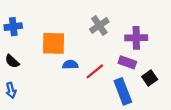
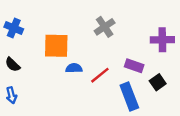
blue cross: (13, 27) -> (14, 28), turned 30
purple cross: (136, 38) -> (162, 40), moved

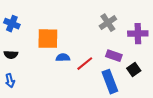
gray cross: (105, 27) -> (108, 23), moved
black semicircle: (13, 65) -> (11, 55), turned -40

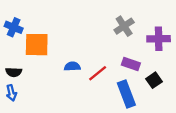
orange square: (48, 39) -> (37, 45), moved
black semicircle: (11, 55) -> (14, 72), moved

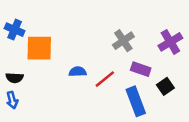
gray cross: (124, 26) -> (123, 41), moved
purple cross: (159, 39) -> (170, 42), turned -30

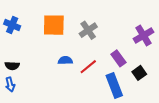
gray cross: (123, 41) -> (88, 30), moved
orange square: (39, 48) -> (54, 25), moved
purple rectangle: (141, 69) -> (118, 58), turned 35

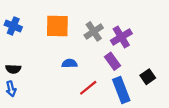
purple cross: (143, 35) -> (121, 37), moved
purple rectangle: (118, 58) -> (112, 61), moved
red line: (88, 67) -> (88, 88), moved

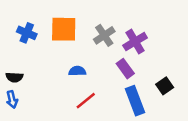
blue cross: (13, 26) -> (27, 33), moved
red line: (88, 88) -> (86, 101), moved

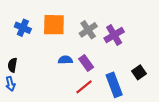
purple rectangle: (125, 69) -> (86, 63), moved
black semicircle: (14, 77) -> (12, 65), turned 96
red line: (86, 101) -> (84, 87), moved

